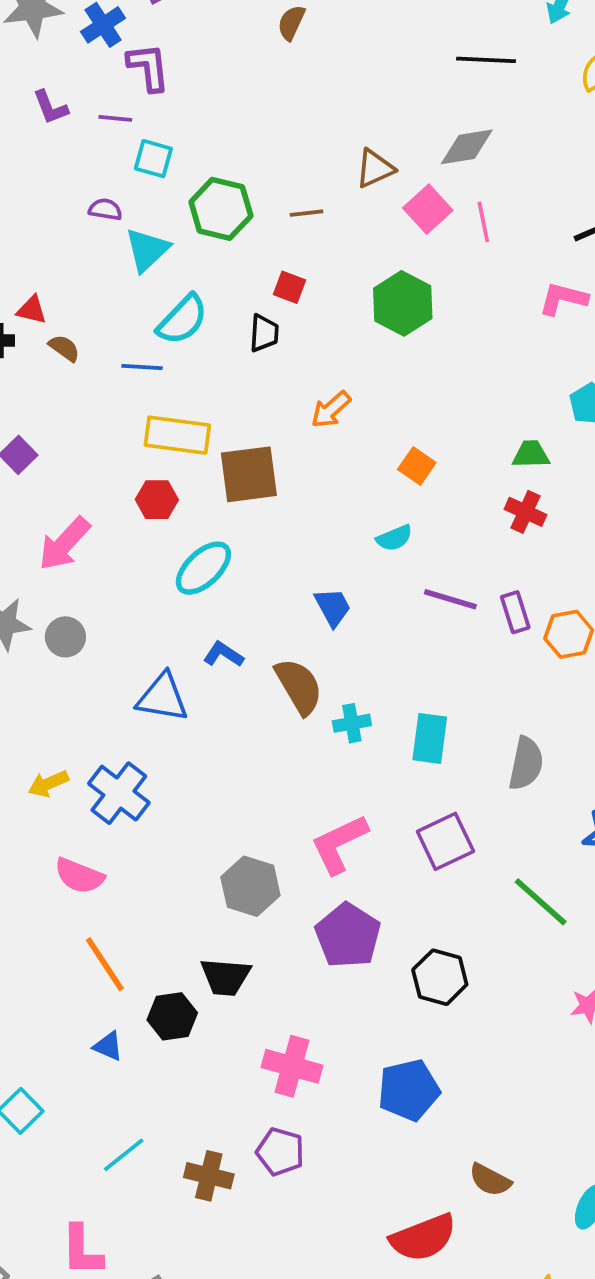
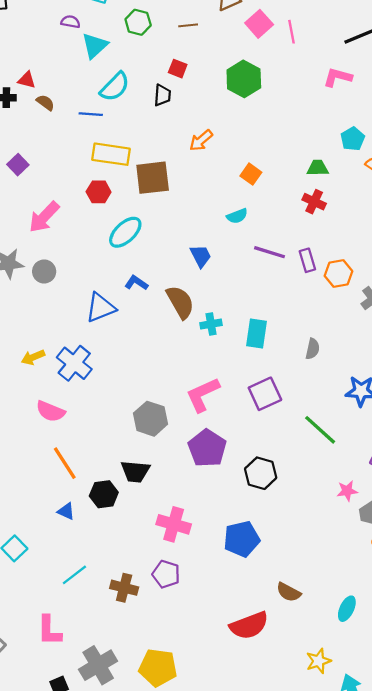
green hexagon: (221, 209) -> (138, 22), size x0.7
blue triangle: (163, 697) -> (100, 308), turned -32
gray semicircle: (526, 763) -> (313, 349), size x0.7

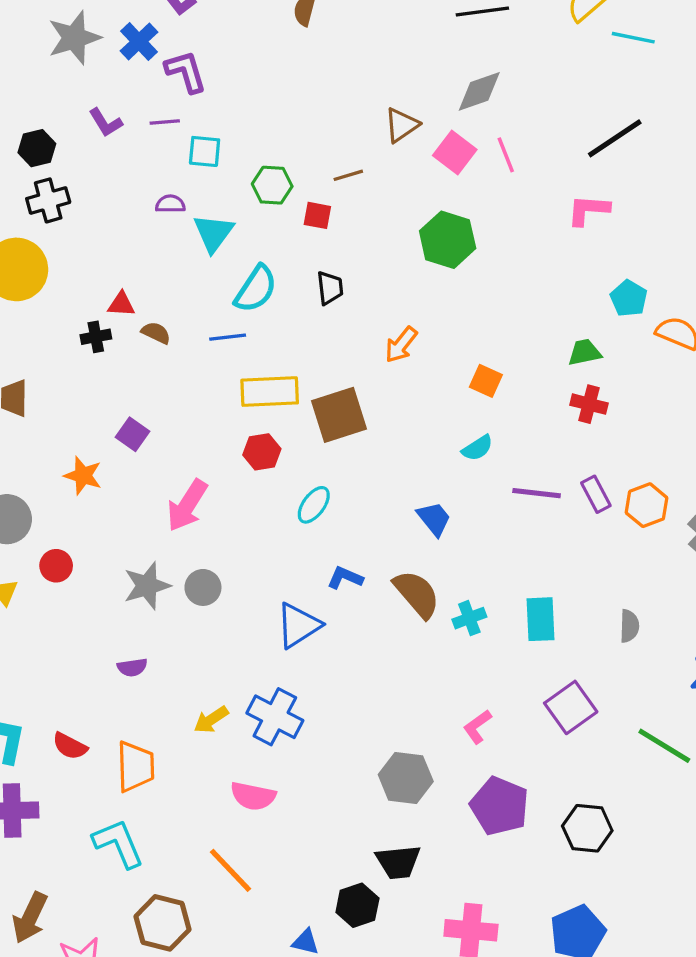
red square: (178, 69) -> (317, 215), moved
cyan ellipse: (125, 232) -> (314, 505), size x0.7
pink L-shape: (203, 395) -> (477, 727), size x0.6
orange line: (65, 463) -> (231, 870), moved

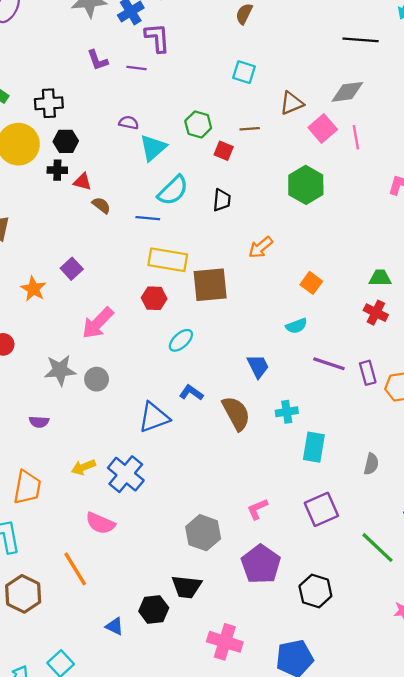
black hexagon: (37, 148) -> (66, 141), moved
cyan square: (205, 151) -> (244, 72), moved
black cross: (96, 337) -> (57, 170), moved
cyan cross: (469, 618) -> (287, 412), moved

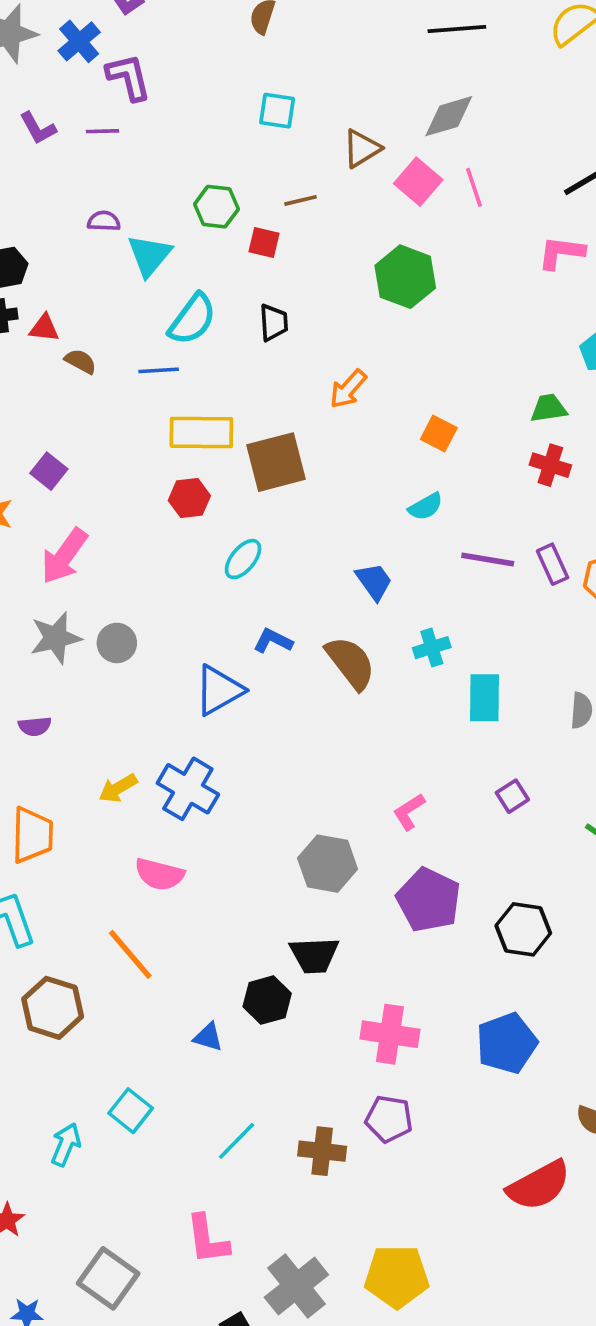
pink arrow: (98, 323) -> (64, 556), moved
purple square: (321, 509) -> (512, 796), size x0.6

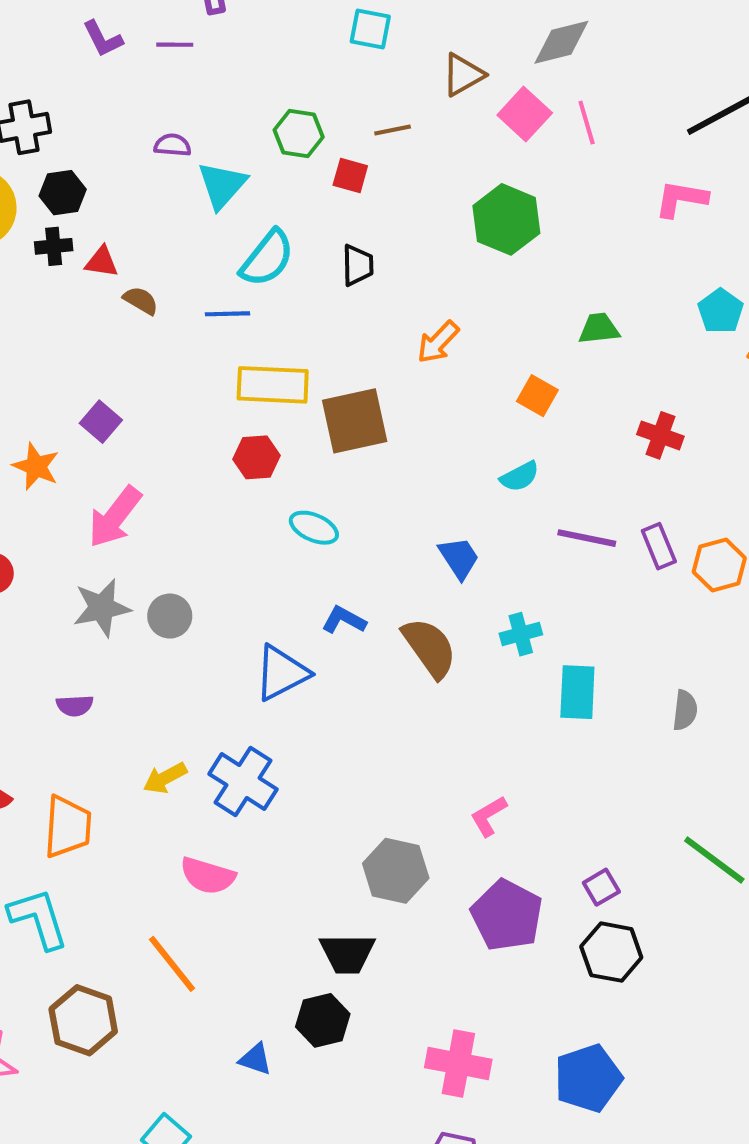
green trapezoid: (549, 408) -> (599, 329), moved
cyan ellipse: (243, 559) -> (314, 528), turned 72
purple square: (512, 796) -> (601, 887), moved
black trapezoid: (314, 955) -> (347, 953), moved

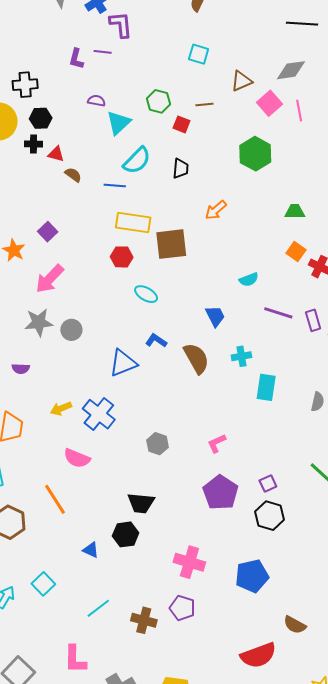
purple L-shape: (103, 39) -> (76, 59), moved, turned 35
orange square: (537, 396) -> (296, 252), moved
gray hexagon: (396, 871) -> (158, 444), moved, size x0.7

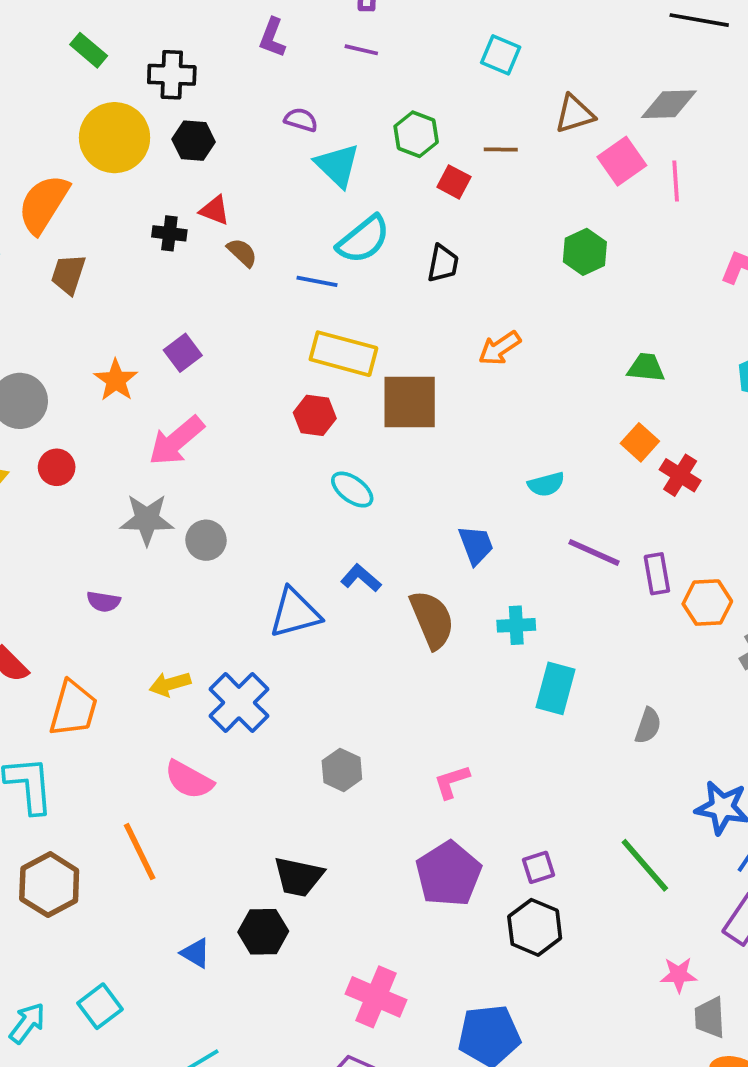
purple line: (103, 52) -> (361, 50), moved
cyan triangle: (119, 123) -> (337, 165), turned -40
black cross: (34, 144) -> (169, 233), moved
green hexagon: (255, 154) -> (585, 252), size x0.7

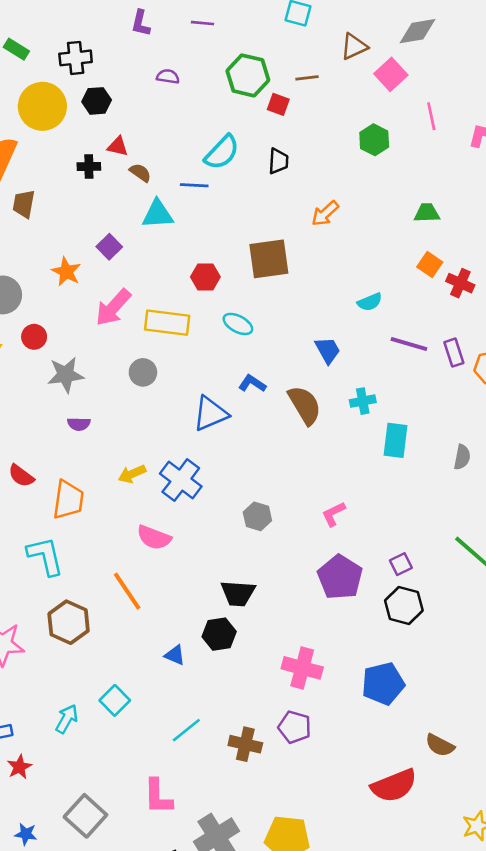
green hexagon: (416, 134) -> (248, 75), size x1.4
cyan triangle: (337, 165) -> (158, 214), moved, turned -40
pink line: (676, 181) -> (431, 116), moved
yellow rectangle: (343, 354) -> (167, 323), moved
gray star: (147, 519) -> (66, 375), moved

